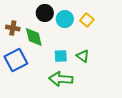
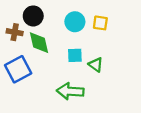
black circle: (45, 13) -> (33, 16), moved
yellow square: (87, 20) -> (100, 23), turned -32
cyan square: (61, 56) -> (75, 55), moved

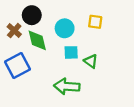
cyan circle: (75, 22) -> (65, 28), moved
brown cross: (15, 32) -> (14, 31), turned 32

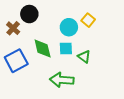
yellow square: (95, 22) -> (88, 20), turned 32
cyan circle: (65, 28) -> (69, 27), moved
green diamond: (37, 40) -> (43, 48), moved

